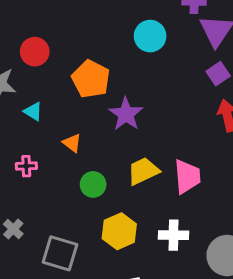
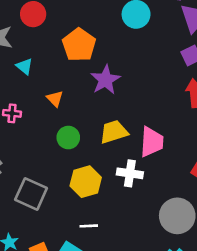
white cross: (173, 235) -> (130, 173), moved

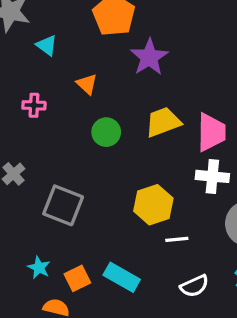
white cross: (130, 173) -> (212, 176), moved
yellow hexagon: (86, 182) -> (153, 205), moved
white line: (89, 226) -> (177, 239), moved

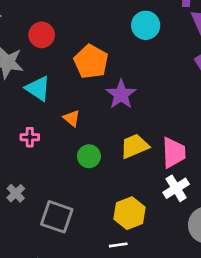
cyan triangle: (47, 45) -> (38, 88), size x1.5
white cross: (212, 176) -> (176, 188), turned -35
white line: (177, 239) -> (118, 245), moved

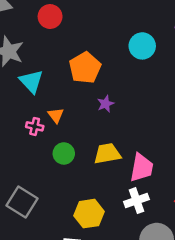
red circle: (42, 35) -> (50, 17), moved
purple star: (121, 94) -> (106, 104), size x0.6
pink cross: (30, 137) -> (35, 126), moved

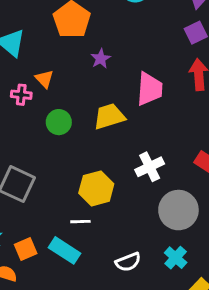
pink trapezoid: (142, 168) -> (150, 89), moved

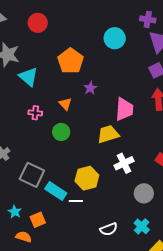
orange triangle: (44, 79) -> (65, 104), moved
yellow trapezoid: (109, 116) -> (108, 134), moved
gray circle: (178, 210) -> (144, 193), size x0.7
cyan rectangle: (65, 250) -> (56, 191), moved

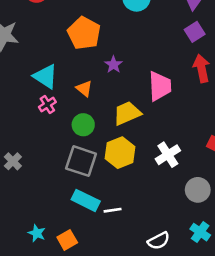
cyan triangle: (28, 77) -> (45, 76), moved
pink cross: (35, 113) -> (47, 104), turned -32
yellow trapezoid: (108, 134) -> (127, 113), moved
gray square: (32, 175) -> (81, 161), moved
yellow hexagon: (87, 178) -> (120, 153), moved

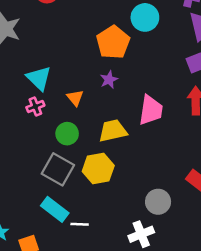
orange pentagon: (84, 33) -> (113, 42), moved
white cross: (168, 155) -> (141, 234), moved
gray circle: (198, 190) -> (158, 202), moved

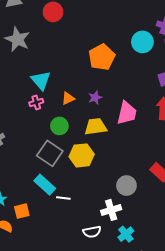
cyan circle: (145, 17) -> (142, 42), moved
purple star: (109, 80) -> (95, 98), moved
orange triangle: (75, 98) -> (68, 98), turned 40

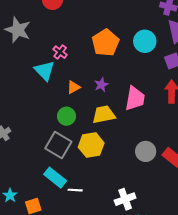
cyan circle: (142, 42) -> (145, 41), moved
pink cross: (36, 102) -> (60, 52), moved, turned -32
gray circle: (126, 186) -> (146, 151), moved

